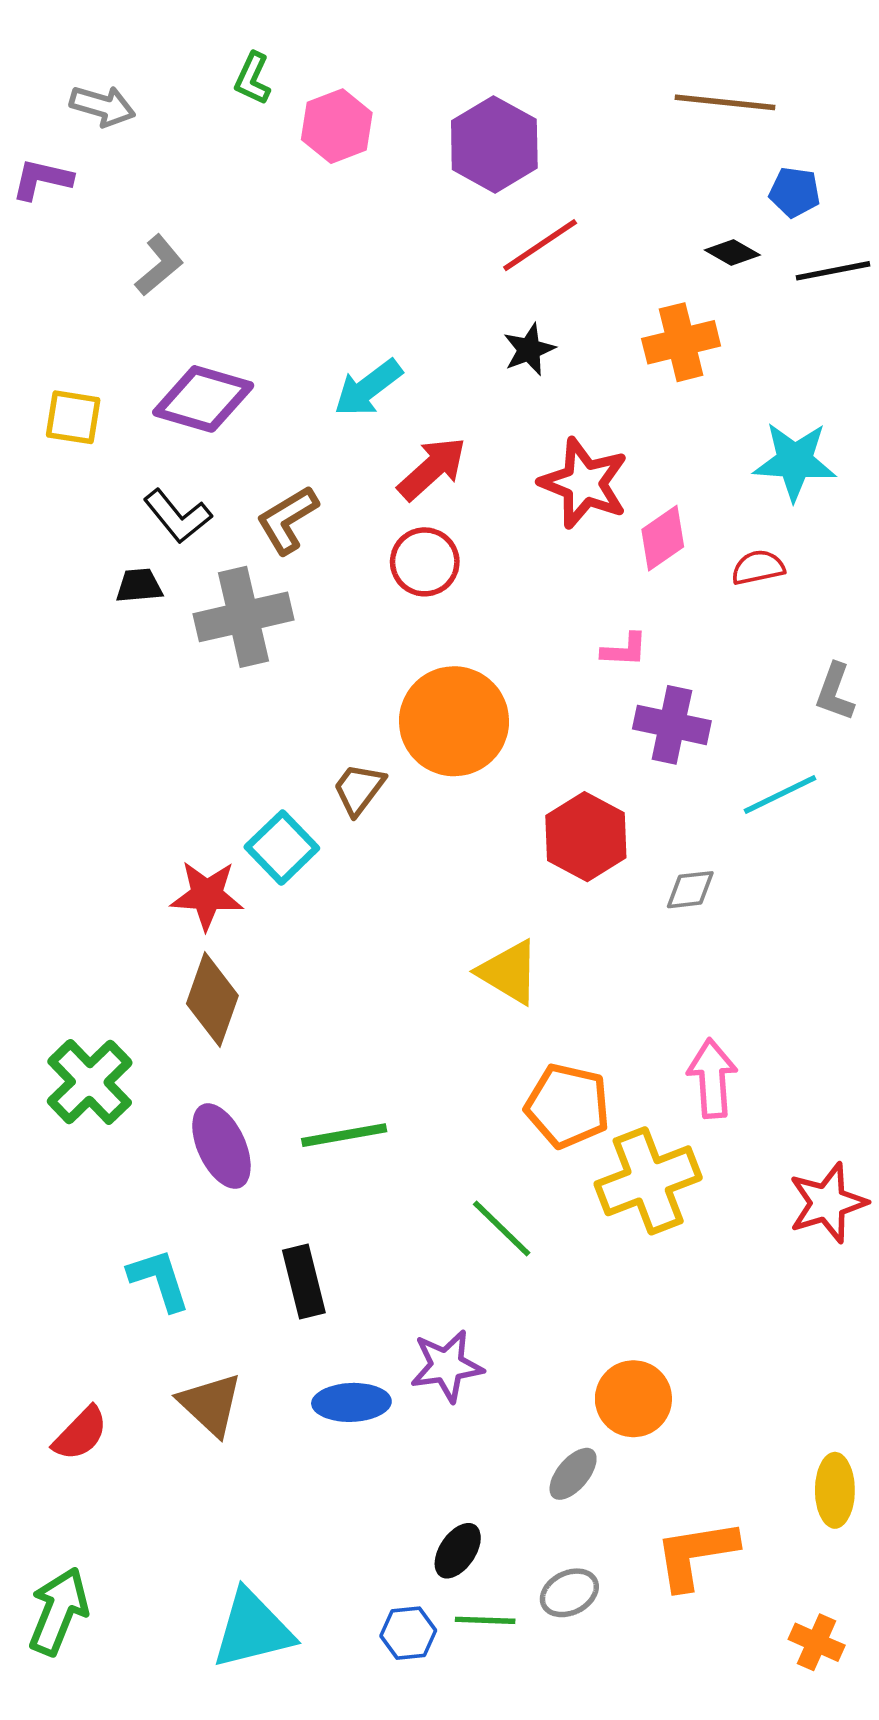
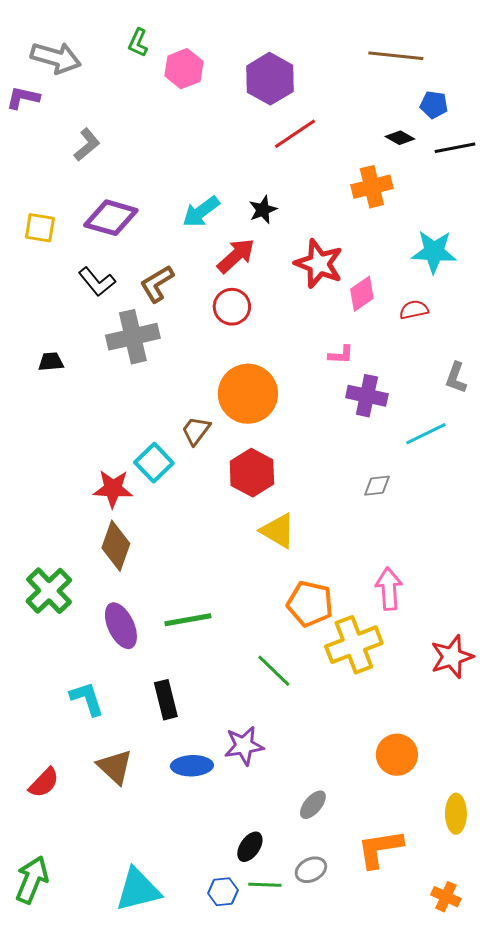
gray arrow: (102, 106) -> (56, 58), size x1.4
black star: (529, 350) -> (263, 210), moved
black trapezoid: (139, 586) -> (51, 362), moved
red hexagon: (586, 837) -> (252, 473), moved
orange circle: (633, 1399) -> (397, 755), moved

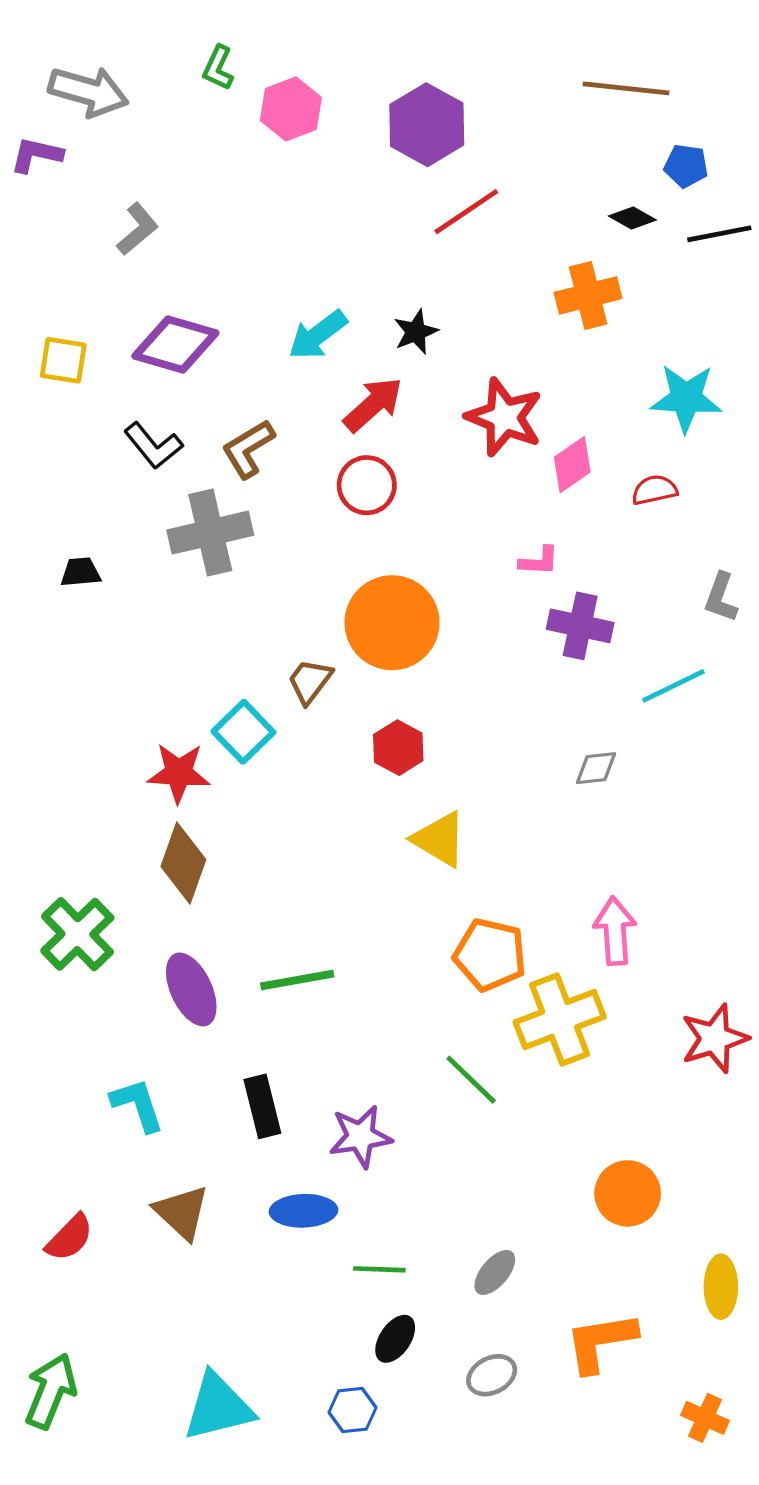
red hexagon: (252, 473) -> (398, 748), size x0.7
green line: (274, 671) -> (471, 1080), moved
purple star: (244, 746) -> (360, 1136), moved
green line: (265, 885) -> (379, 1269), moved

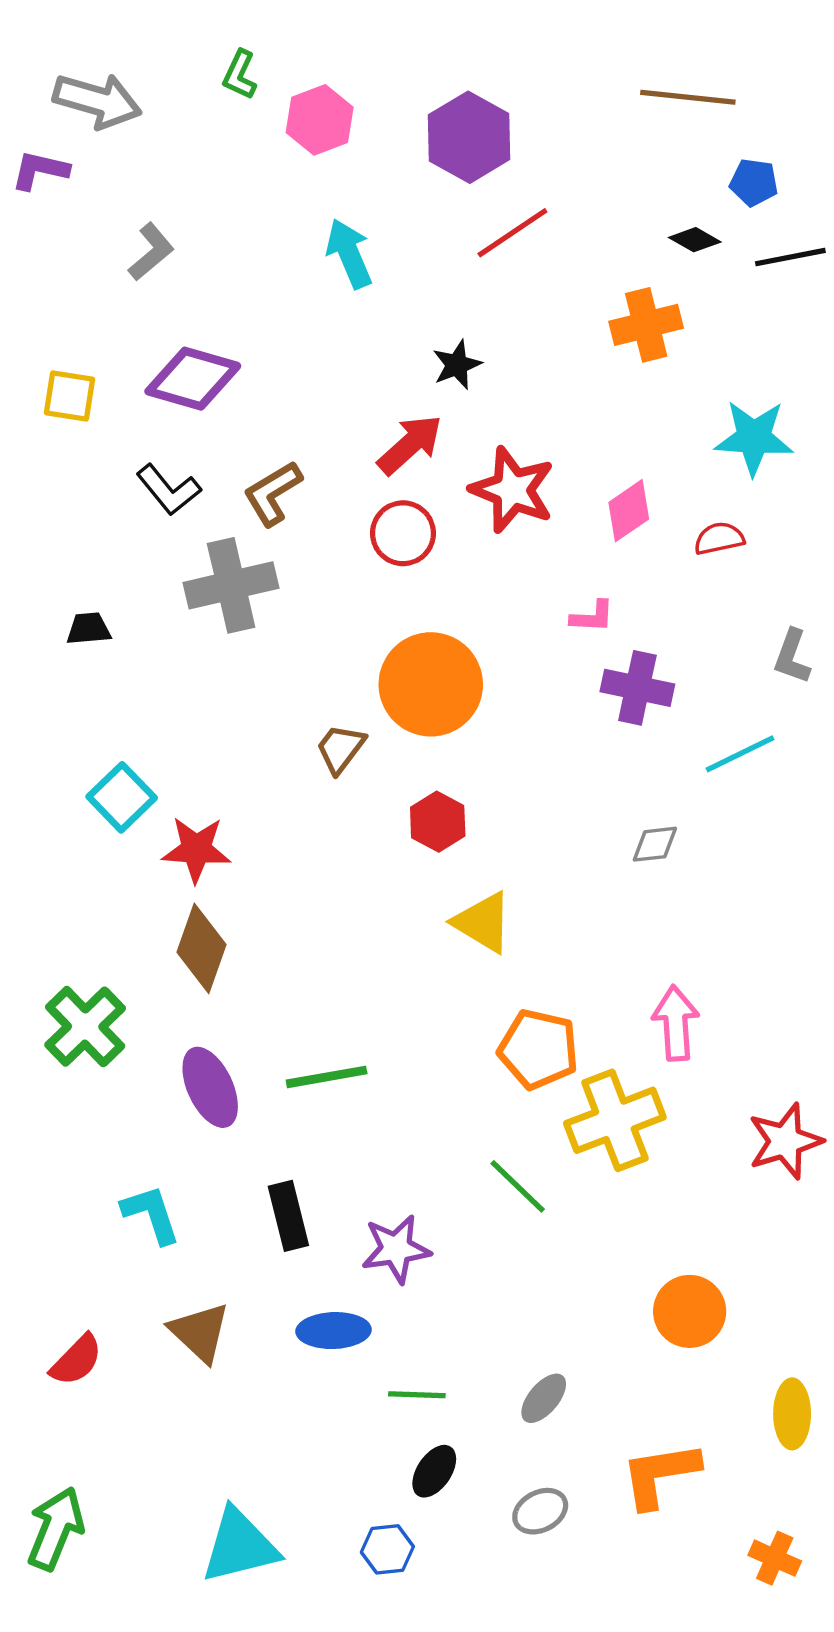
cyan arrow: (318, 335) -> (349, 254), moved, turned 104
red star: (504, 417) -> (512, 490), moved
cyan square: (243, 732) -> (122, 797), moved

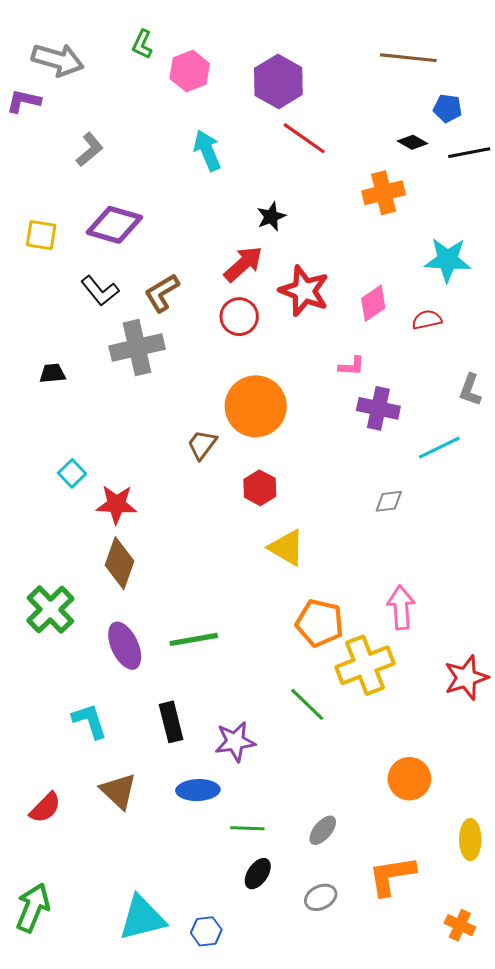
red line: (512, 233) -> (304, 138), turned 69
cyan square: (122, 797) -> (72, 473), size x0.7
blue hexagon: (387, 1549) -> (206, 931), moved

